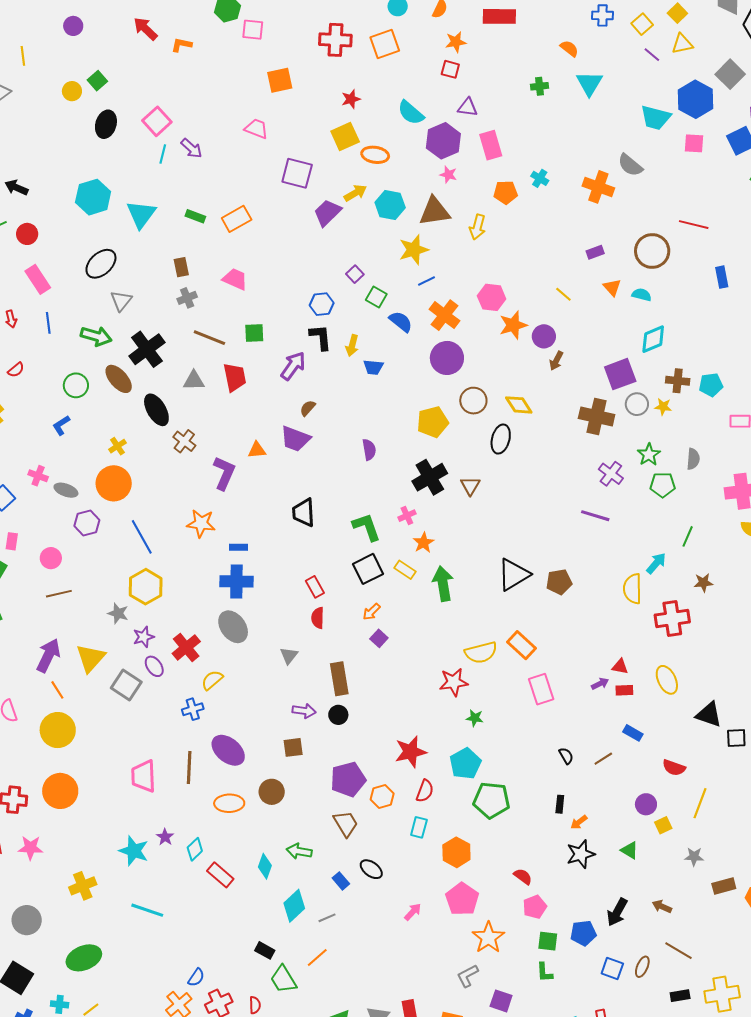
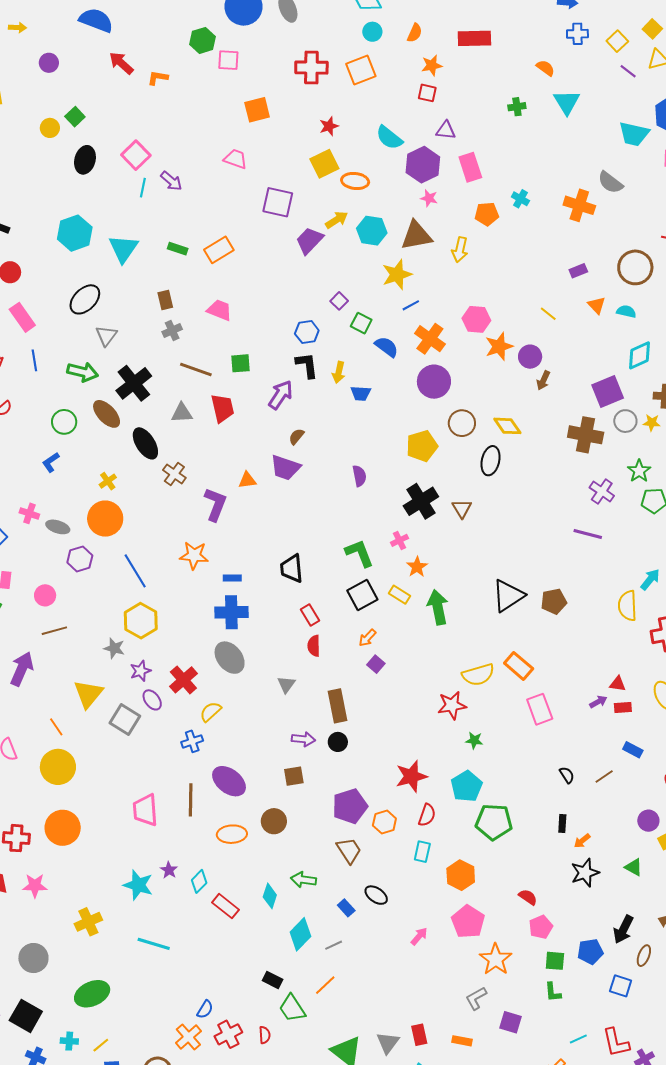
black trapezoid: (304, 512) -> (292, 568), moved
purple arrow: (48, 655) -> (22, 669), moved
brown ellipse: (642, 967) -> (644, 956), moved

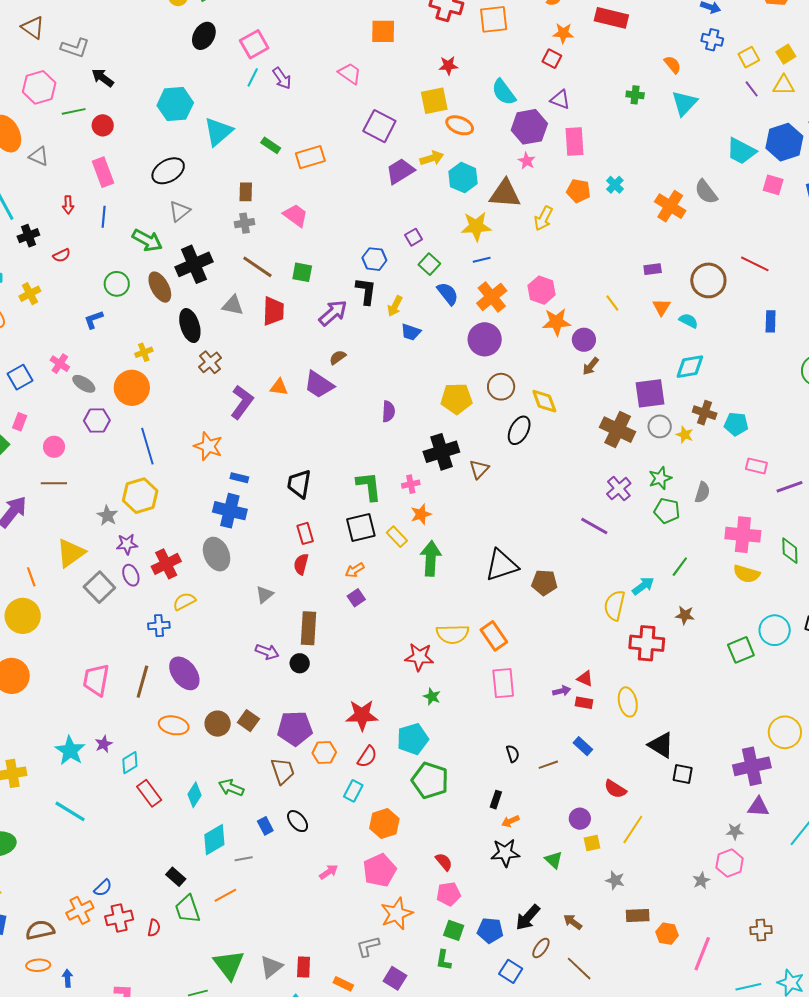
brown square: (294, 776) -> (248, 721), moved, turned 30

